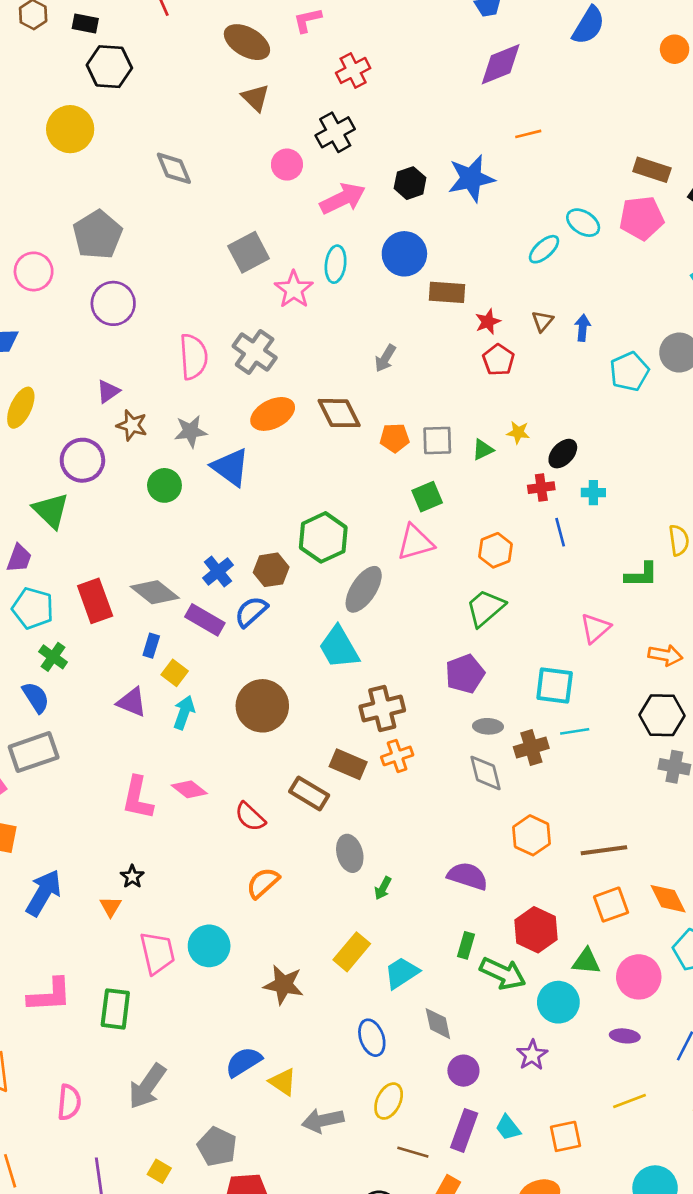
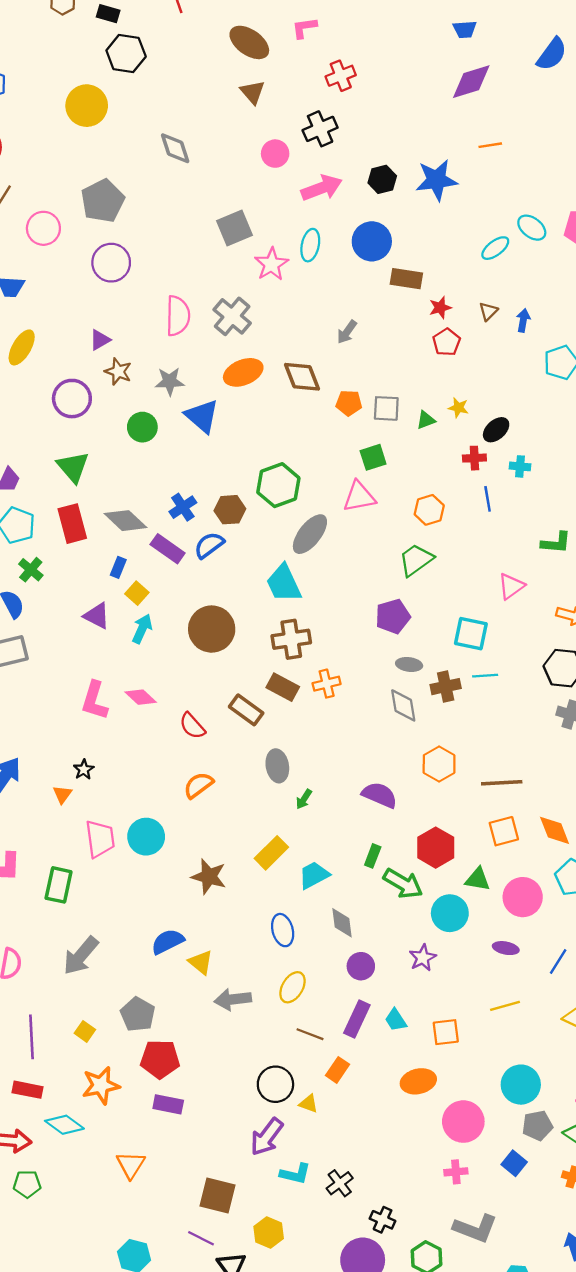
green triangle: (51, 511) -> (73, 467), moved
brown cross: (382, 709) -> (291, 639), moved

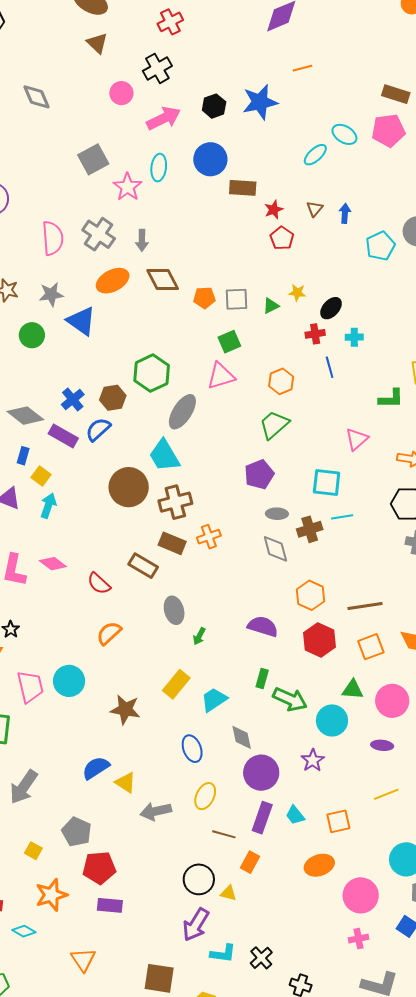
gray arrow: (347, 332) -> (142, 240), moved, turned -30
brown circle: (212, 629) -> (129, 487), moved
red hexagon: (436, 848) -> (319, 640), moved
purple circle: (361, 966) -> (261, 773), size x1.5
cyan diamond: (64, 1125) -> (24, 931), size x0.7

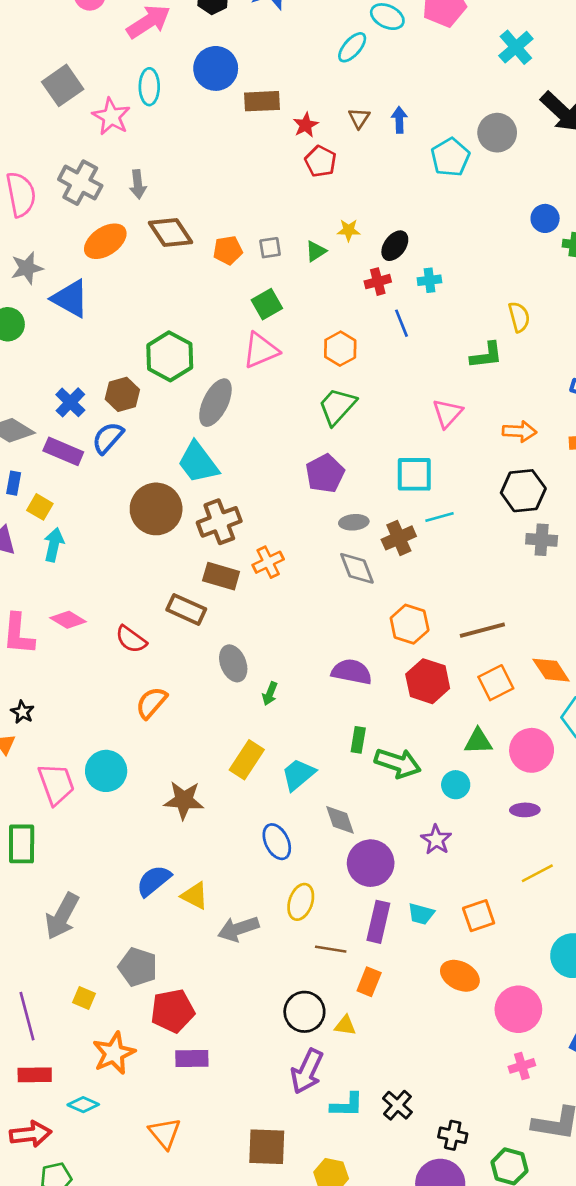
gray square: (237, 299) -> (270, 248), size x0.7
cyan circle: (332, 720) -> (456, 785), size x0.7
cyan trapezoid: (295, 815) -> (421, 914), turned -30
orange ellipse: (319, 865) -> (460, 976), turned 52

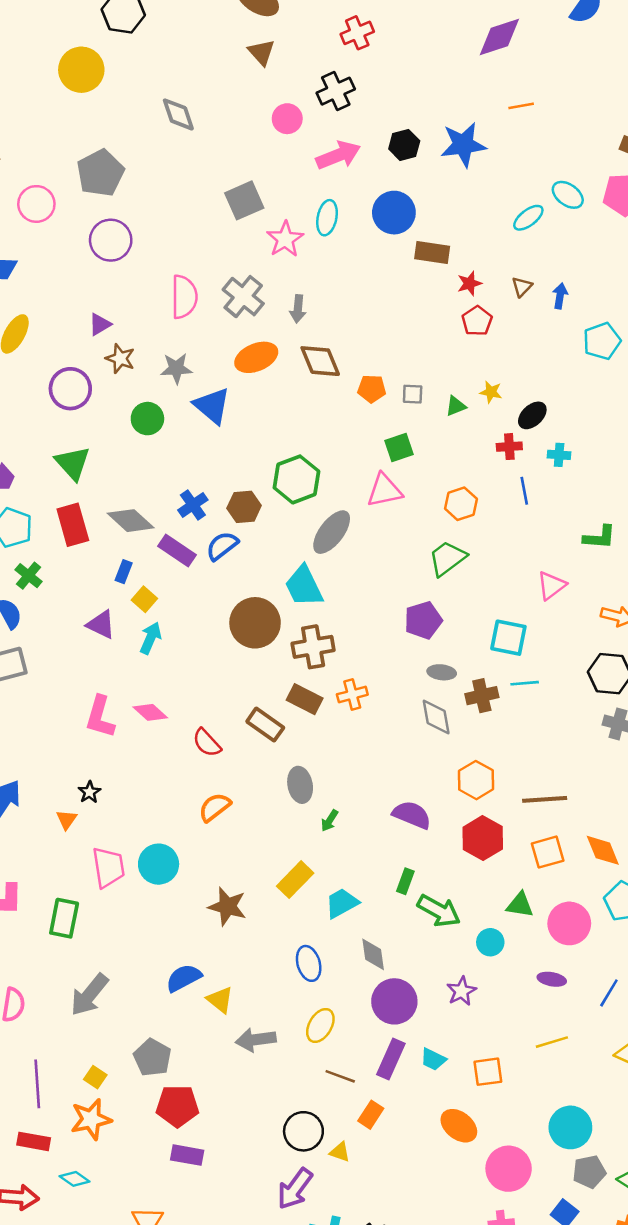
orange star: (114, 1053) -> (91, 1119), moved

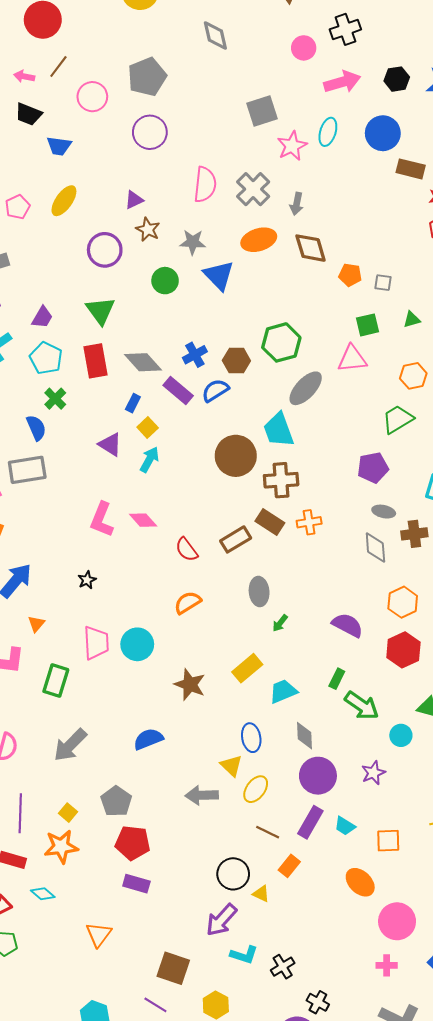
green triangle: (456, 406) -> (412, 319), moved
brown rectangle: (265, 725) -> (236, 539), turned -72
orange triangle: (67, 819) -> (36, 624), moved
yellow triangle: (220, 1000) -> (231, 766), moved

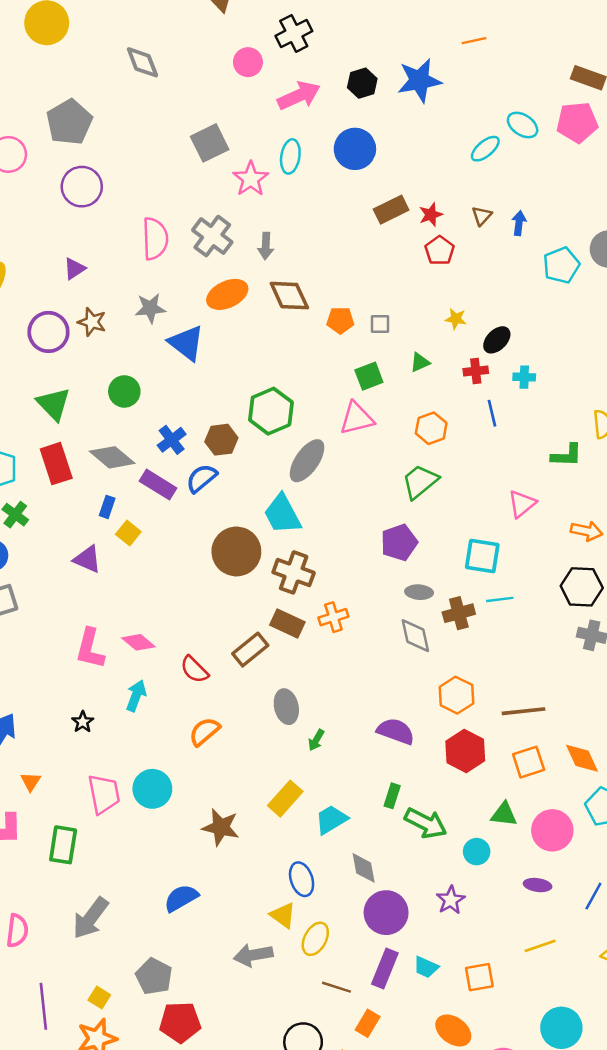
brown rectangle: (411, 169) -> (391, 210), moved, turned -32
brown star: (148, 229) -> (92, 322), moved
green circle: (165, 281) -> (124, 391), moved
cyan arrow: (149, 460) -> (136, 696), moved
brown cross: (281, 480) -> (294, 572), turned 32

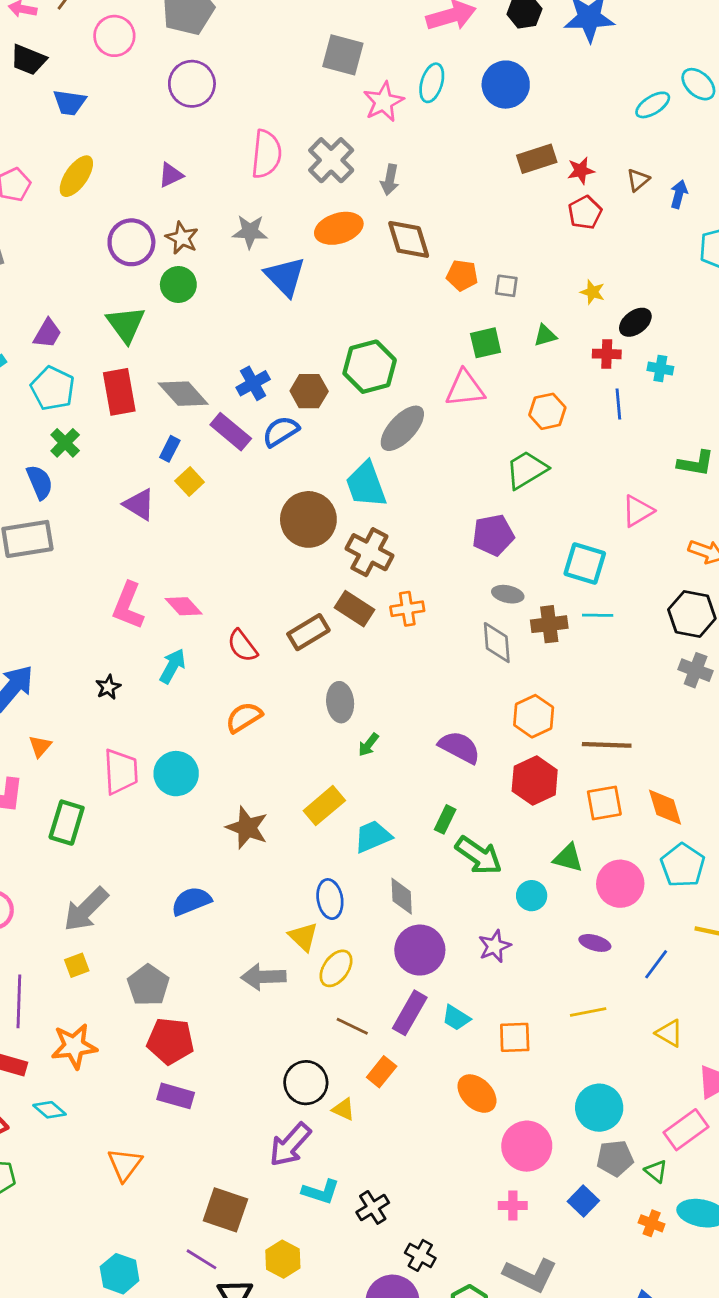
gray square: (210, 143) -> (343, 55), turned 33
green circle: (124, 391) -> (178, 284), moved
yellow square: (99, 998) -> (77, 965), moved, turned 30

